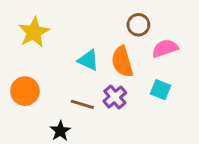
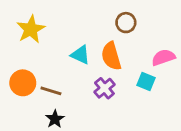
pink semicircle: (165, 48) -> (163, 57), moved
brown line: (82, 104) -> (51, 91), moved

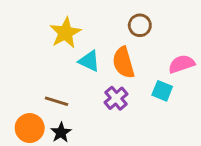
yellow star: (31, 29) -> (65, 33), moved
orange circle: (23, 83) -> (30, 128), moved

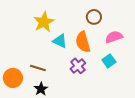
pink semicircle: (182, 64) -> (114, 37), moved
cyan square: (162, 91) -> (109, 61), turned 32
orange circle: (30, 128) -> (13, 78), moved

